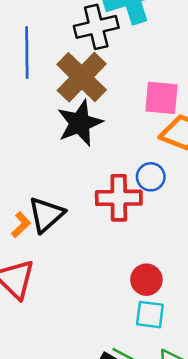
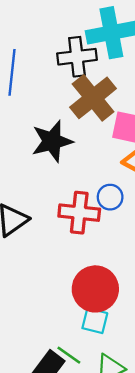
brown cross: (82, 77) -> (93, 98), moved
red circle: (146, 280) -> (95, 289), size x1.6

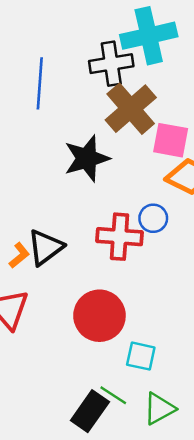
red circle: (95, 289) -> (99, 316), moved

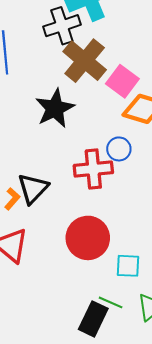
pink square: (171, 140) -> (122, 81), turned 36

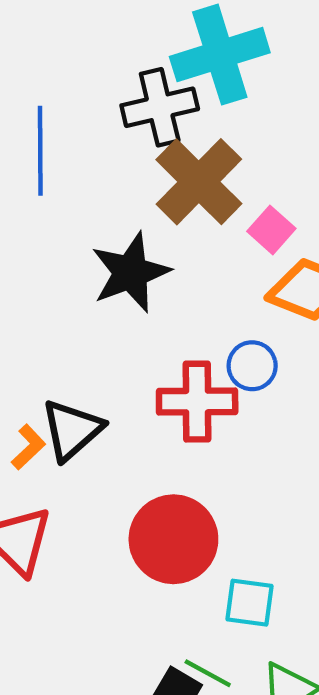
pink square: (122, 81) -> (271, 230), size x0.7

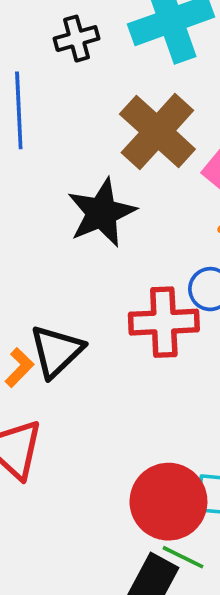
black cross: (160, 107) -> (77, 39), moved, size x0.7
red circle: (173, 539) -> (168, 502), moved

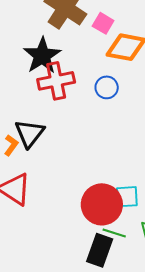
red cross: (164, 322) -> (56, 81), moved

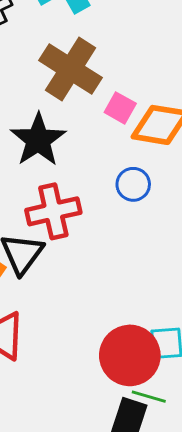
pink square: (103, 23) -> (120, 108), moved
red cross: (56, 81) -> (53, 211), moved

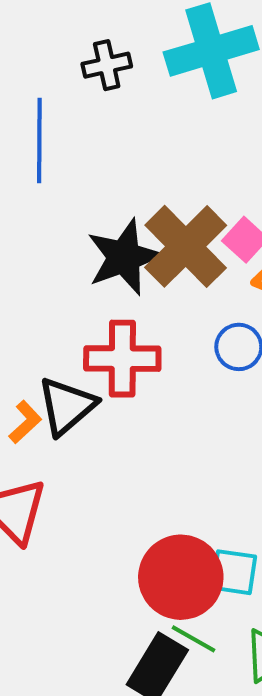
brown cross: (71, 69) -> (186, 246), moved

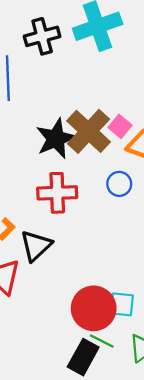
black cross: (107, 65) -> (42, 36), size x1.4
black triangle: (67, 406) -> (36, 246), moved

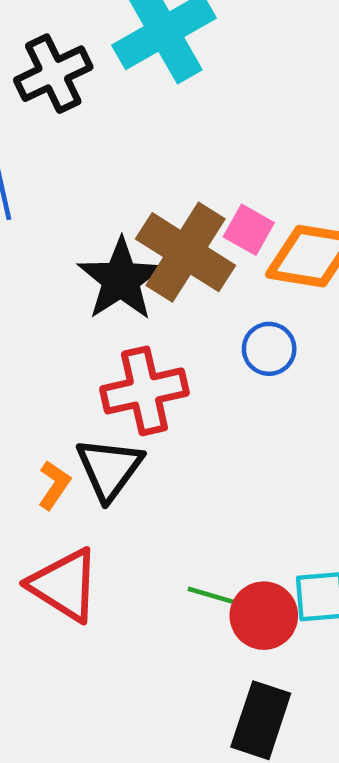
black triangle: (36, 246) -> (109, 469), moved
red circle: (94, 308) -> (264, 616), size x0.7
green line: (102, 341) -> (214, 596), moved

